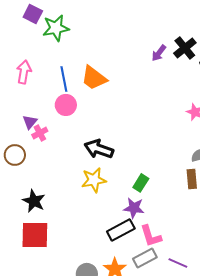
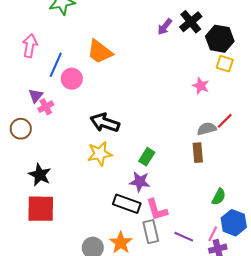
blue line: (64, 79) -> (56, 65), moved, turned 35
black rectangle: (121, 230) -> (127, 204), turned 48
gray rectangle: (145, 258) -> (151, 232), turned -75

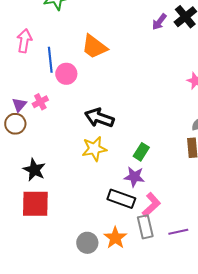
blue line: (56, 65) -> (50, 60), turned -30
purple triangle: (36, 96) -> (19, 105), moved
pink L-shape: (157, 210) -> (151, 205), turned -115
purple line: (184, 237) -> (178, 232), turned -36

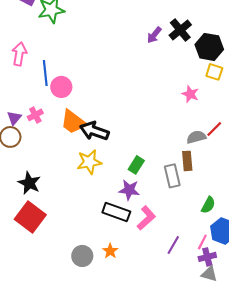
orange trapezoid: (94, 47) -> (73, 122), moved
red square: (35, 204) -> (30, 217), turned 36
gray rectangle: (145, 227) -> (172, 176), moved
purple line: (178, 232) -> (173, 245), turned -48
orange star: (115, 238) -> (110, 251), size x0.7

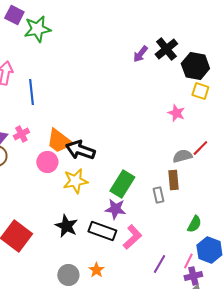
pink circle: (61, 87) -> (47, 162), moved
green rectangle: (136, 165) -> (122, 184), size x1.5
gray rectangle: (172, 176) -> (158, 195), size x0.7
black star: (29, 183) -> (66, 226), moved

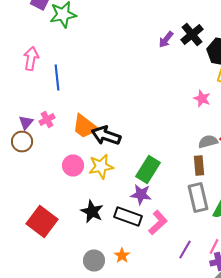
pink circle: (47, 162) -> (73, 166), moved
gray rectangle: (158, 195) -> (198, 198), moved, size x1.8

